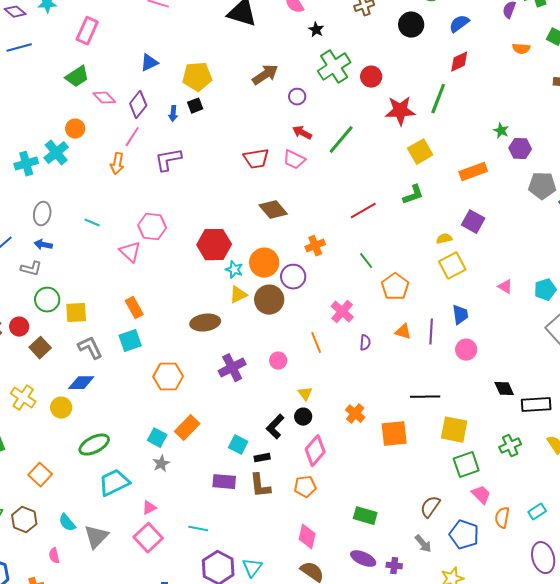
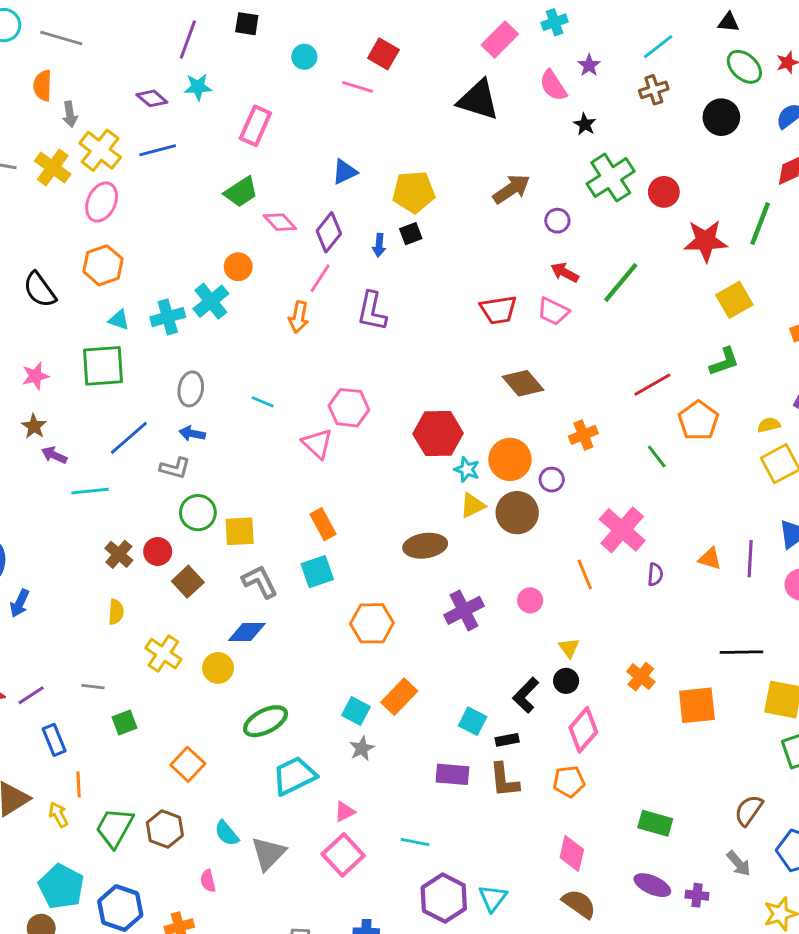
purple L-shape: (168, 160) -> (372, 311), turned -68
purple circle: (293, 277) -> (552, 480), size x0.7
orange pentagon: (395, 287) -> (698, 421), moved
pink cross: (342, 312) -> (622, 530), size x1.4

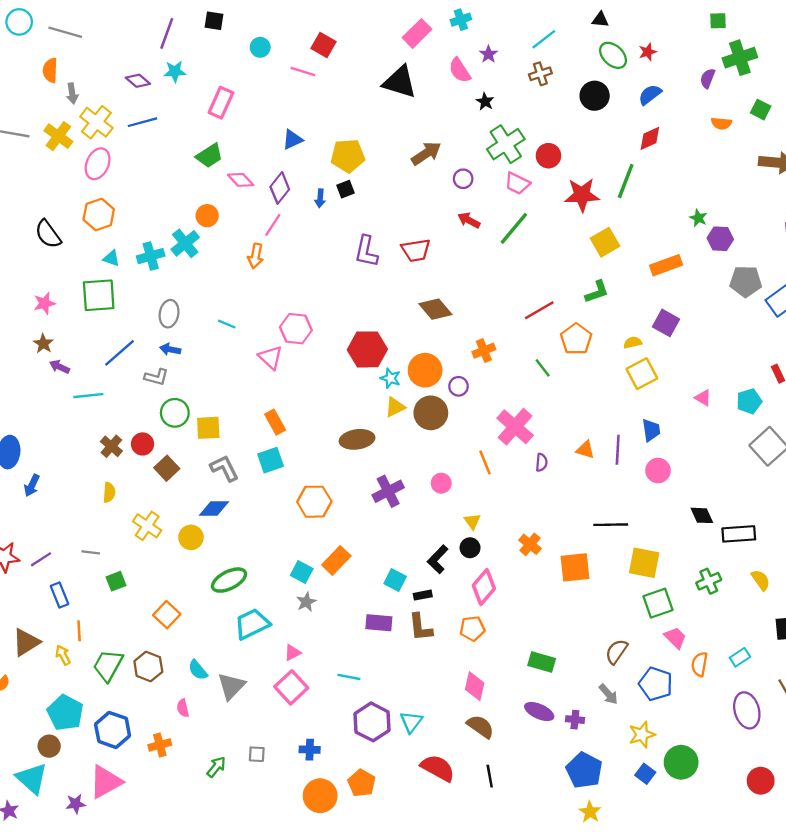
purple L-shape: (372, 311) -> (366, 251), moved
pink trapezoid: (553, 311) -> (517, 183), moved

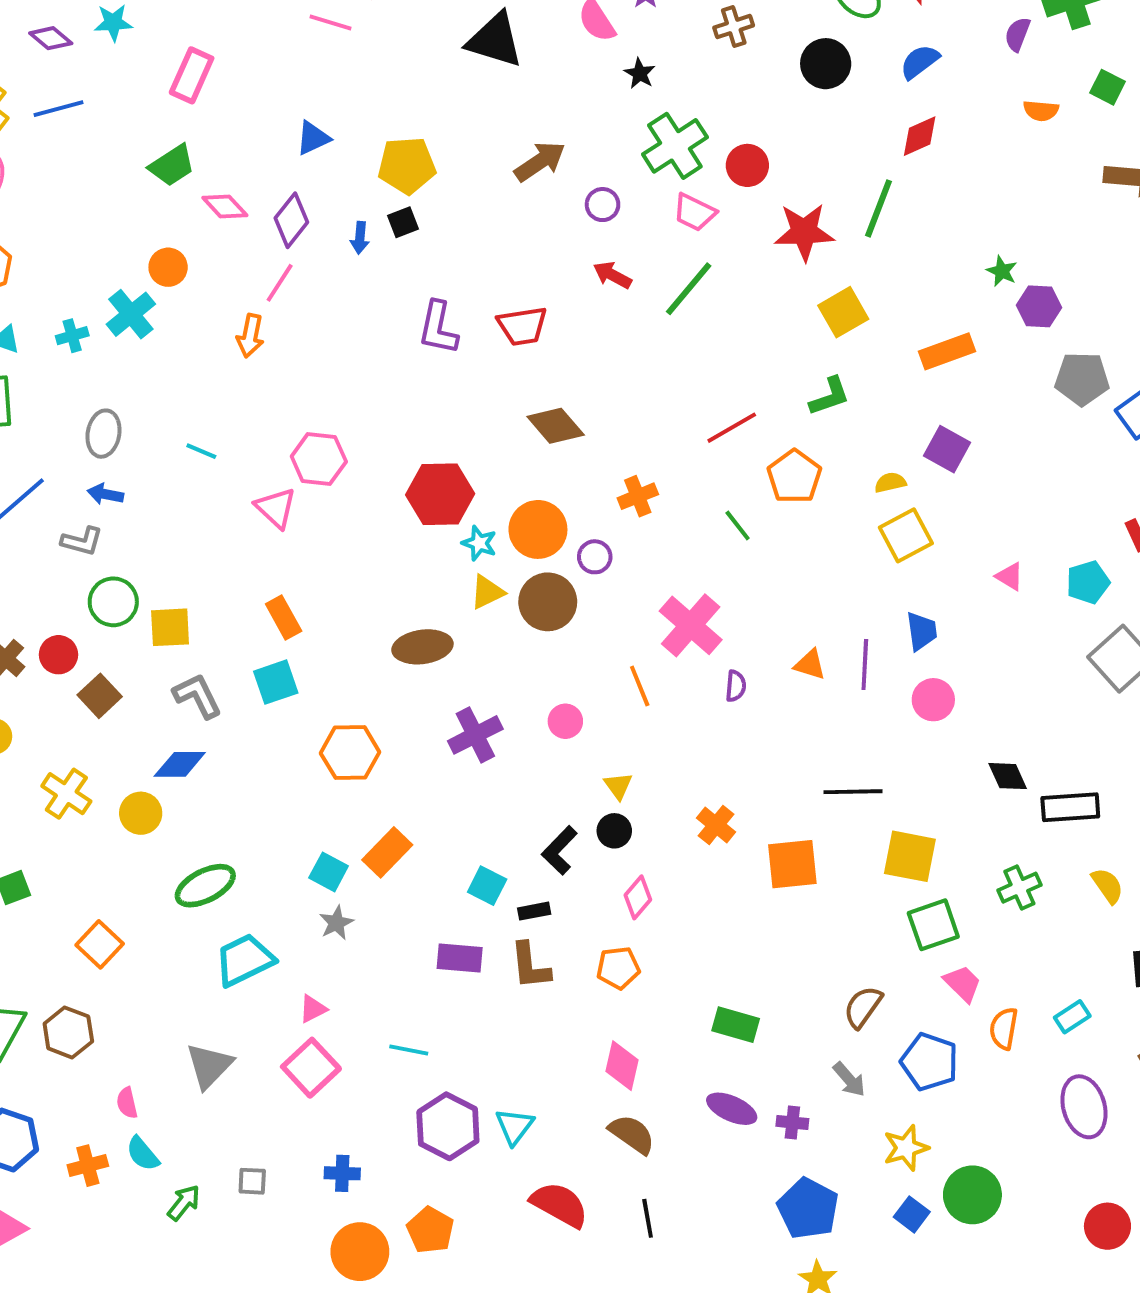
cyan cross: (151, 256) -> (72, 336), size x0.7
pink diamond: (484, 587) -> (638, 897), size x0.7
cyan semicircle: (198, 670) -> (143, 1154), moved

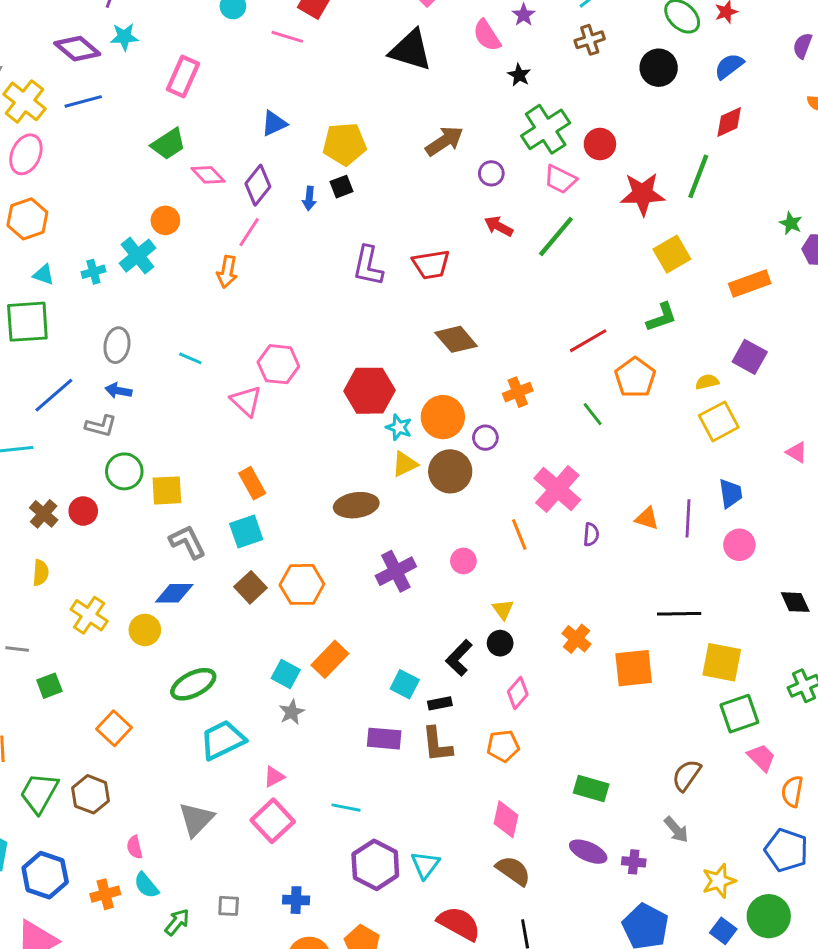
purple diamond: (51, 38) -> (77, 49), size x1.4
brown square: (100, 696) -> (251, 587), moved
blue pentagon: (929, 1062) -> (786, 850), moved

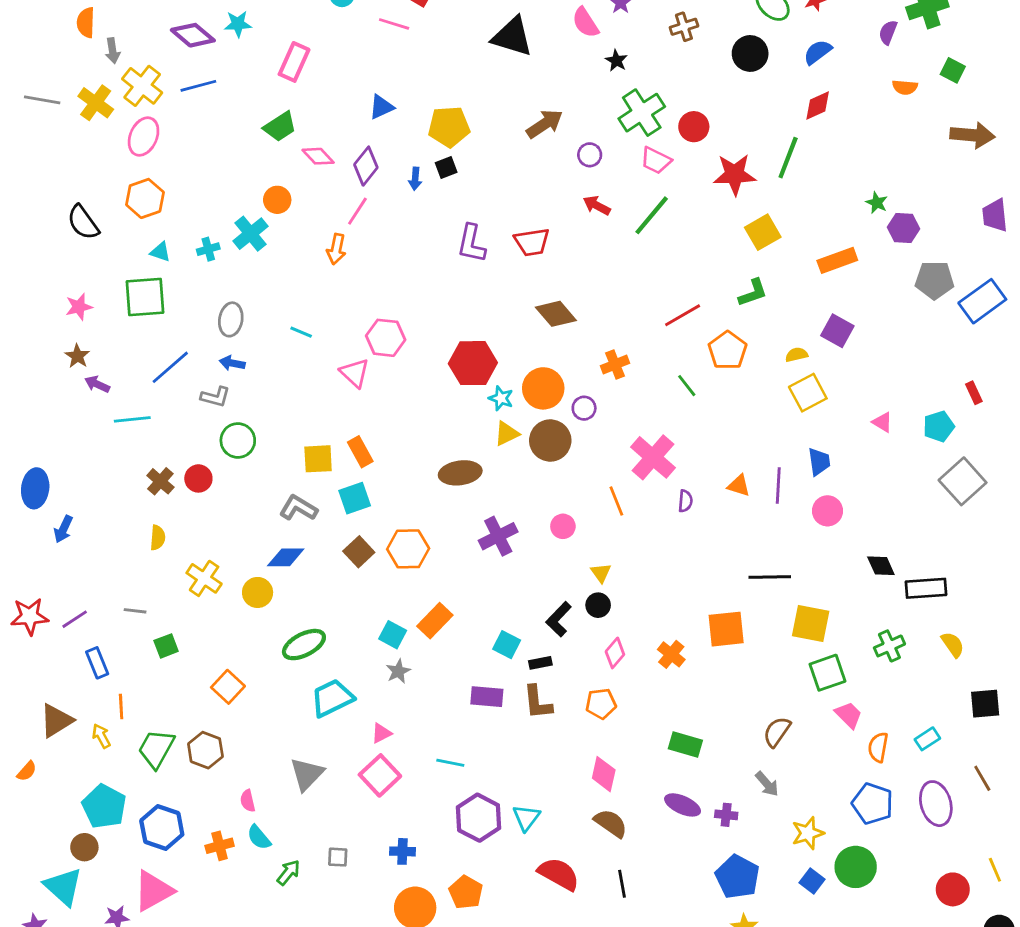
yellow square: (167, 490) -> (318, 459), moved
gray L-shape: (187, 542) -> (298, 508), turned -33
orange cross: (576, 639) -> (671, 654), moved

